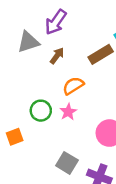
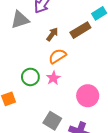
brown arrow: (57, 56) -> (52, 34), moved

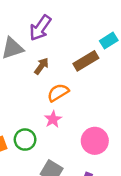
brown arrow: (52, 34) -> (42, 66), moved
green circle: (30, 77) -> (25, 140), moved

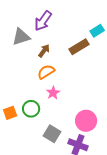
orange semicircle: (58, 93) -> (46, 72), moved
pink circle: (95, 141) -> (86, 121), moved

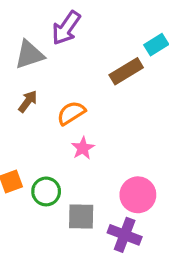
brown arrow: (44, 51) -> (28, 101), moved
green circle: (31, 109) -> (46, 191), moved
gray square: (52, 134) -> (81, 216), turned -30

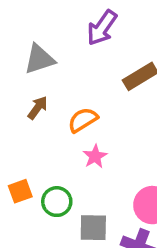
purple arrow: (66, 28) -> (102, 28), moved

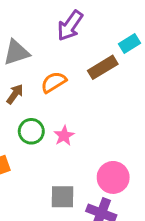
orange semicircle: (83, 120) -> (54, 82), moved
green circle: (57, 202) -> (31, 131), moved

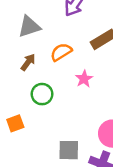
pink star: (64, 136) -> (84, 79), moved

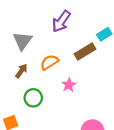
gray triangle: (29, 27) -> (22, 41), turned -36

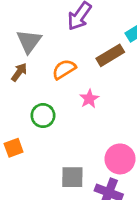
brown arrow: (21, 71) -> (19, 72), moved

